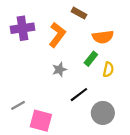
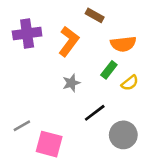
yellow semicircle: (108, 70) -> (130, 83), turned 40

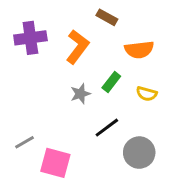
green rectangle: (109, 70) -> (111, 82), moved
yellow semicircle: (130, 83) -> (147, 94), turned 54

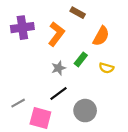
orange semicircle: (139, 50) -> (101, 36), turned -54
black line: (107, 128) -> (59, 94), moved
gray circle: (139, 153) -> (85, 111), moved

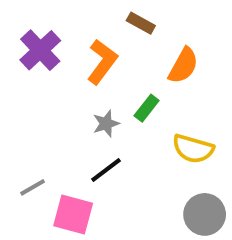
purple cross: (22, 28) -> (40, 50), turned -35
yellow semicircle: (106, 68) -> (193, 149), moved, size x1.5
gray circle: (85, 111) -> (205, 214), moved

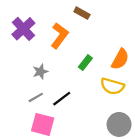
orange semicircle: (183, 66) -> (120, 59), moved
gray star: (106, 124) -> (40, 72), moved
gray line: (33, 187) -> (36, 97), moved

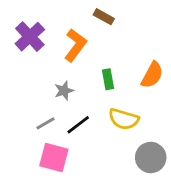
green rectangle: (85, 63) -> (108, 79), turned -48
gray star: (40, 72) -> (64, 91), moved
yellow semicircle: (112, 86) -> (124, 119), moved

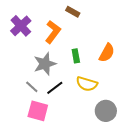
gray star: (64, 91) -> (45, 64), size x1.6
gray line: (45, 123) -> (32, 87), turned 72

